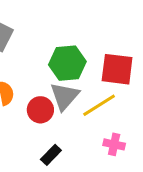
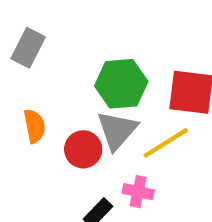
pink cross: (114, 144) -> (138, 192), moved

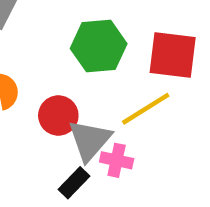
gray triangle: (117, 130) -> (90, 140), moved

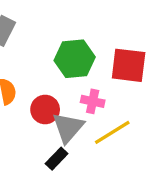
yellow line: (146, 109) -> (112, 132), moved
pink cross: (117, 160) -> (93, 101), moved

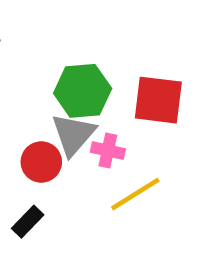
gray triangle: (68, 128) -> (73, 134), moved
black rectangle: (57, 159) -> (28, 222), moved

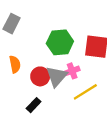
gray triangle: (73, 134) -> (57, 76), moved
pink cross: (108, 151) -> (72, 71), turned -32

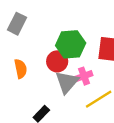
red circle: (40, 76) -> (57, 61), moved

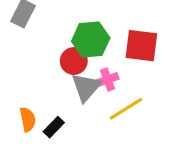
orange semicircle: (21, 69) -> (28, 119), moved

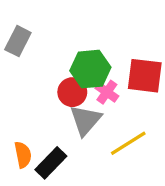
pink cross: (108, 79) -> (107, 92), moved, turned -35
black rectangle: (54, 127) -> (51, 163), size x1.4

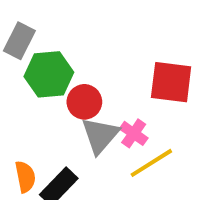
green hexagon: (90, 69) -> (49, 74), moved
pink cross: (107, 92) -> (134, 133), moved

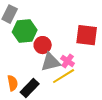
gray triangle: (100, 135) -> (51, 62), turned 35
yellow line: (151, 163) -> (64, 76), moved

